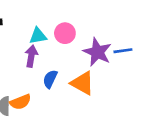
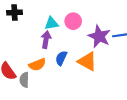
orange semicircle: (20, 102) -> (37, 65), moved

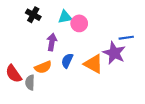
black cross: (14, 12) -> (33, 15), moved, turned 32
cyan triangle: (51, 23) -> (65, 17), moved
purple star: (99, 36) -> (114, 53), moved

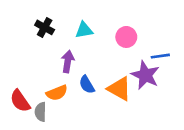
pink circle: (79, 23) -> (126, 37), moved
blue semicircle: (67, 61) -> (87, 85), turned -56

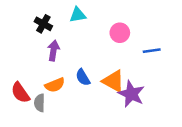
cyan triangle: (84, 30) -> (78, 15), moved
purple arrow: (68, 61) -> (54, 51), moved
purple star: (145, 75) -> (131, 94), moved

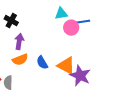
cyan triangle: (78, 15) -> (61, 14), moved
blue line: (152, 51) -> (83, 22), moved
orange semicircle: (55, 85) -> (20, 60), moved

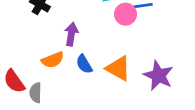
purple arrow: (19, 42) -> (71, 34), moved
purple star: (80, 76) -> (158, 76), moved

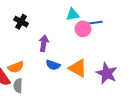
orange semicircle: (53, 60) -> (16, 67), moved
blue semicircle: (84, 64) -> (53, 65), turned -40

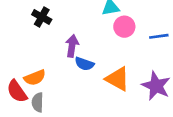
blue line: (95, 23) -> (159, 36), moved
blue semicircle: (53, 65) -> (84, 64), moved

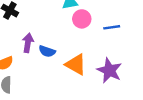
purple arrow: (72, 46) -> (28, 43), moved

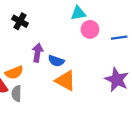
orange triangle: (76, 64) -> (65, 81), moved

